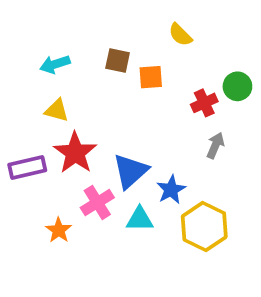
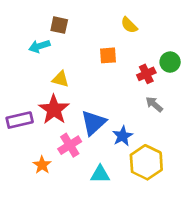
brown square: (118, 61) -> (59, 25), moved
yellow triangle: (57, 110) -> (61, 79), moved
gray arrow: (215, 145) -> (154, 104), turned -72
cyan triangle: (140, 219) -> (100, 174), moved

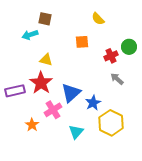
cyan triangle: (100, 174) -> (76, 132), turned -49

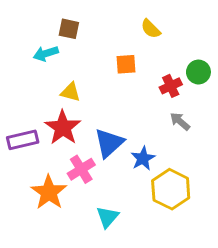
orange star: (32, 125) -> (49, 192), size x1.6
cyan triangle: (76, 132) -> (107, 217), moved

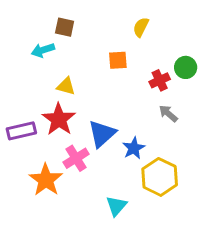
yellow semicircle: (151, 29) -> (141, 27), turned 72
cyan triangle: (107, 217) -> (116, 206), moved

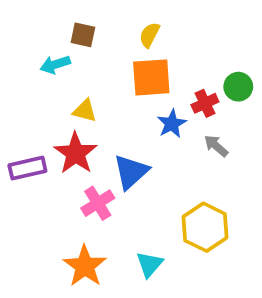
yellow semicircle: (141, 27) -> (149, 35), moved
orange square: (118, 60) -> (151, 77), size x1.6
blue star: (134, 148) -> (172, 124), moved
orange star: (46, 180) -> (85, 266), moved

